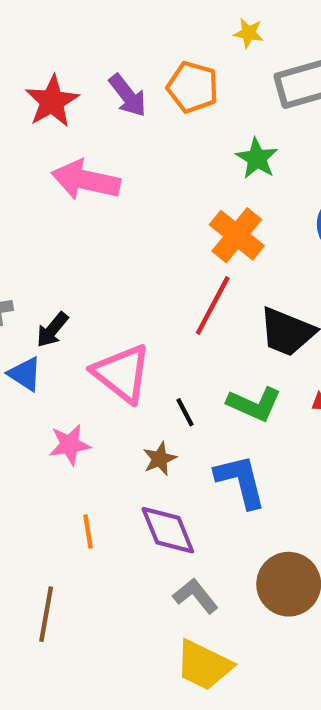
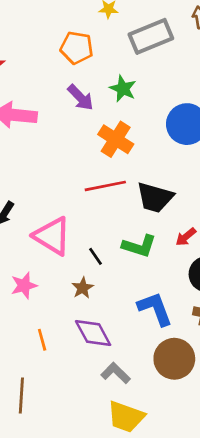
purple arrow: (128, 95) -> (80, 97), moved
red line: (213, 305) -> (105, 186), turned 57
blue L-shape: (241, 481) -> (155, 309), moved

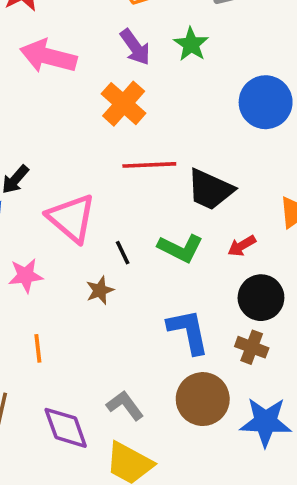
orange cross: (116, 139) -> (124, 104), moved
purple diamond: (93, 333) -> (66, 428), moved

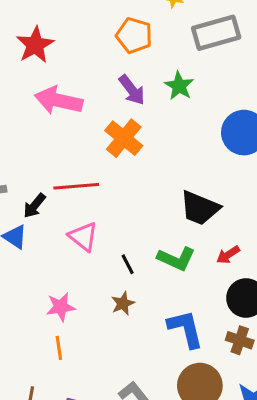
red line: (149, 165) -> (76, 186), moved
pink triangle: (71, 218) -> (83, 237), size x0.7
pink star: (26, 276) -> (61, 307), moved
brown star: (100, 290) -> (123, 303), moved

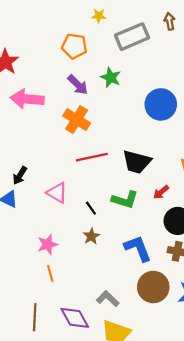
red line: (76, 186) -> (92, 157), moved

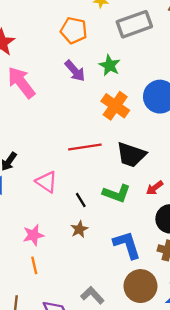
pink arrow: (27, 99) -> (21, 82), turned 44
orange cross: (77, 120) -> (115, 106), moved

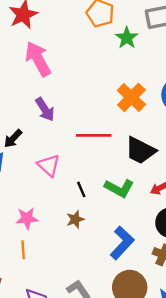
green star: (110, 65) -> (127, 38), moved
purple arrow: (75, 71) -> (45, 109), moved
blue L-shape: (127, 245) -> (122, 243), turned 52

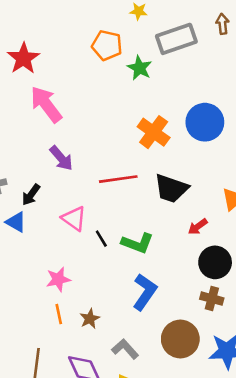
green L-shape: (119, 188) -> (137, 243), moved
black line: (81, 189) -> (101, 239), moved
brown star: (75, 219) -> (90, 319), moved
blue L-shape: (122, 243) -> (145, 292), moved

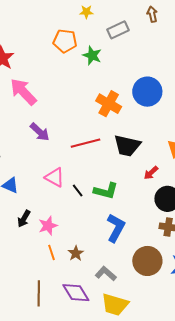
gray rectangle: (176, 39) -> (118, 30), size x0.7
black arrow: (31, 195) -> (24, 219), moved

